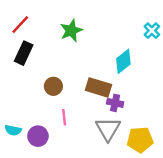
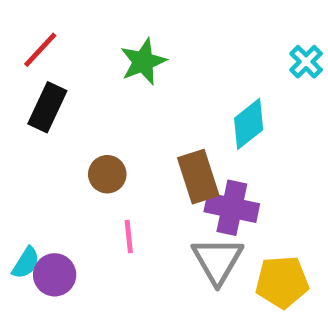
brown rectangle: (98, 87) -> (198, 177), turned 55
purple cross: (115, 103) -> (232, 208), size x1.5
cyan semicircle: (13, 130) -> (26, 263), turned -70
purple circle: (38, 136) -> (55, 275), moved

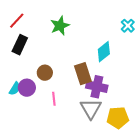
cyan semicircle: (26, 263) -> (15, 89), moved
purple circle: (55, 275) -> (27, 88), moved

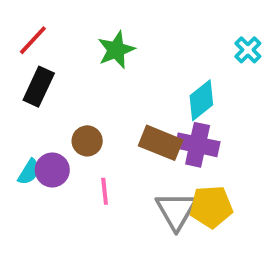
brown rectangle: (83, 74) -> (161, 143), turned -50
purple cross: (97, 87) -> (198, 145), moved
yellow pentagon: (118, 118) -> (211, 207), moved

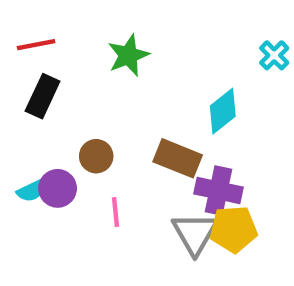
red line: (33, 40) -> (36, 45), turned 36
purple cross: (198, 145) -> (218, 191), moved
cyan semicircle: (29, 172) -> (32, 191), turned 32

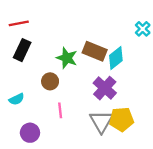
green star: (128, 55) -> (67, 58), moved, turned -30
brown rectangle: (178, 158) -> (95, 51), moved
purple circle: (58, 188) -> (30, 133), moved
purple cross: (218, 191) -> (105, 88), moved, turned 30

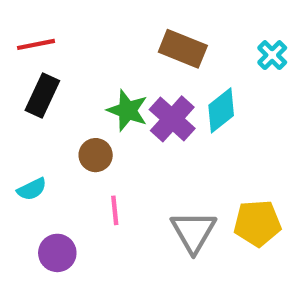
brown rectangle: (95, 51) -> (183, 49), moved
purple cross: (105, 88) -> (172, 119), moved
yellow pentagon: (121, 119) -> (257, 223), moved

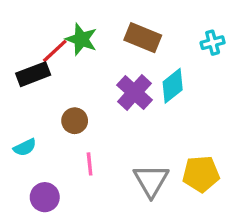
red line: (36, 44) -> (55, 51), moved, turned -32
cyan cross: (272, 55) -> (213, 43), turned 30
black rectangle: (42, 96) -> (33, 74), turned 44
green star: (128, 110) -> (81, 39), moved

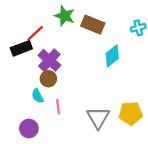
green star: (81, 39) -> (65, 16), moved
purple cross: (134, 92) -> (49, 60), moved
cyan semicircle: (25, 147) -> (38, 96), moved, turned 88

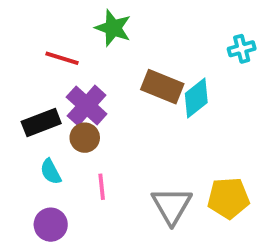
brown rectangle: (93, 25) -> (162, 87), moved
red line: (35, 33) -> (62, 58), turned 60
black rectangle: (21, 48) -> (41, 123), moved
cyan semicircle: (38, 96) -> (51, 172), moved

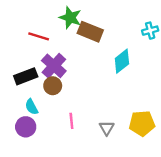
brown rectangle: (162, 87) -> (90, 32), moved
pink line: (102, 187) -> (71, 121), moved
gray triangle: (172, 206) -> (107, 128), size x0.6
purple circle: (51, 225) -> (26, 127), moved

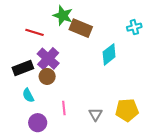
purple circle: (26, 127) -> (38, 123), moved

